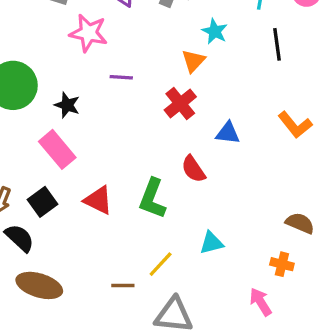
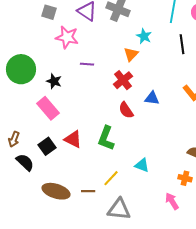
red semicircle: (193, 169) -> (126, 110), moved
black square: (43, 202) -> (47, 146), moved
cyan triangle: (211, 243) -> (142, 165), turned 35
brown ellipse: (39, 285) -> (56, 191), moved

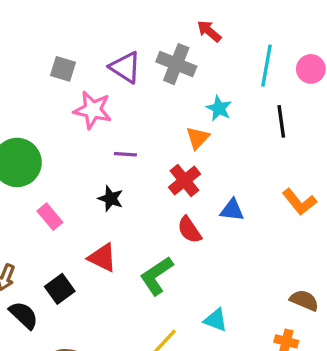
black star: (54, 81) -> (111, 199), moved
pink rectangle: (48, 108) -> (50, 217), moved, size x0.7
green L-shape: (106, 138) -> (157, 276), turned 35
red triangle: (73, 139) -> (102, 258), moved

